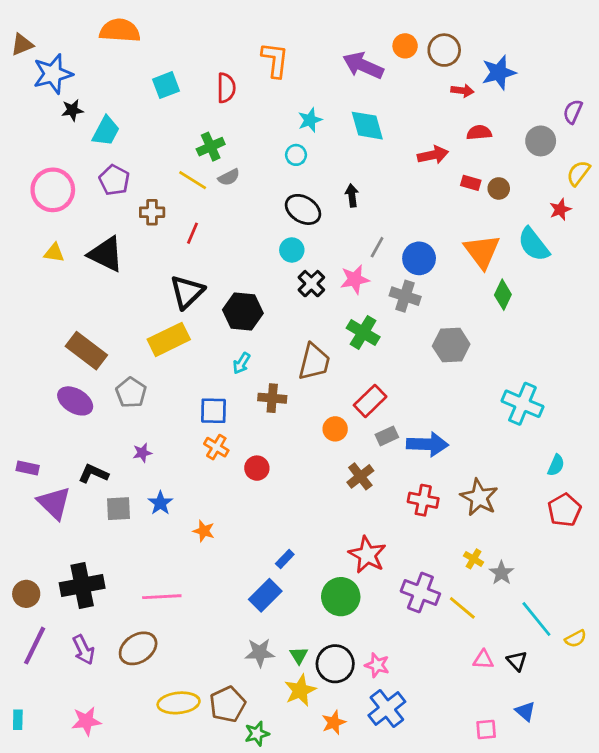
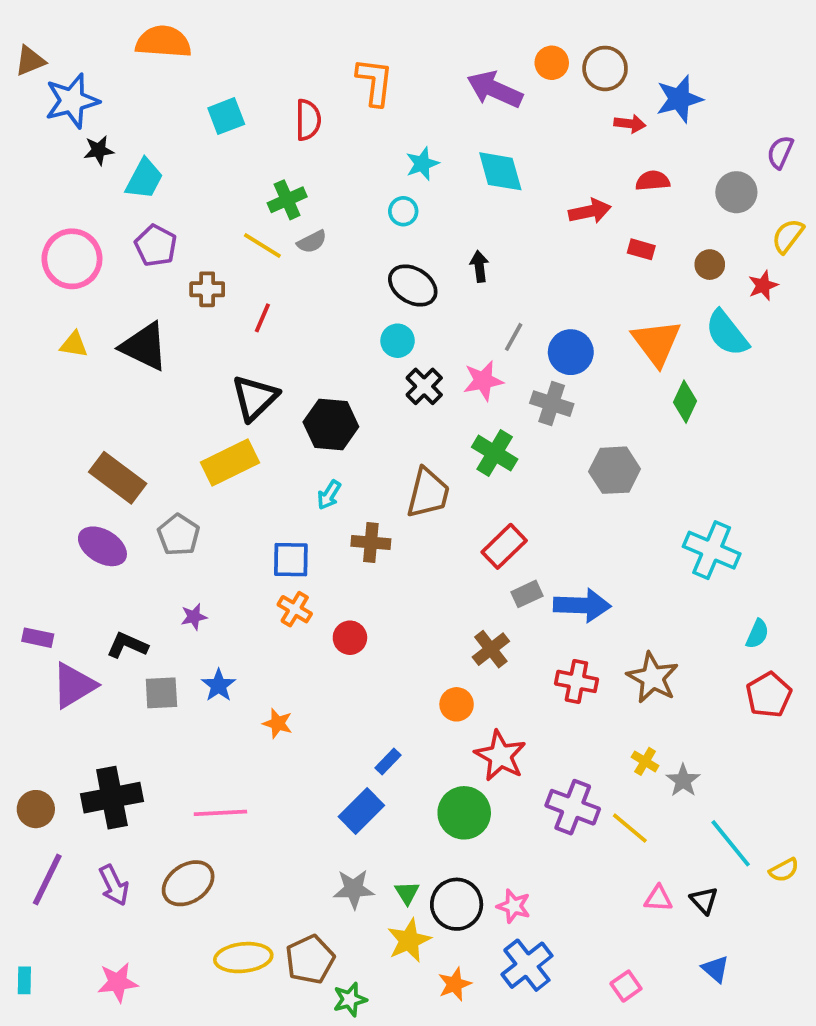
brown circle: (499, 188) -> (710, 265), moved
orange circle: (335, 429) -> (457, 704), moved
purple triangle: (54, 503) -> (74, 685), turned 45
pink square: (486, 729) -> (626, 986), moved, turned -30

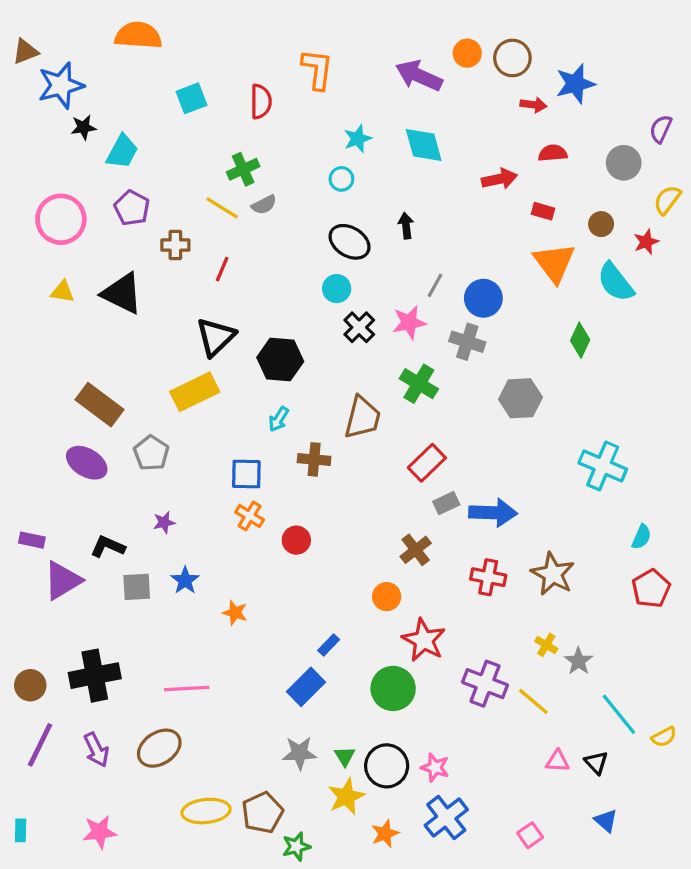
orange triangle: (656, 343) -> (554, 263), moved

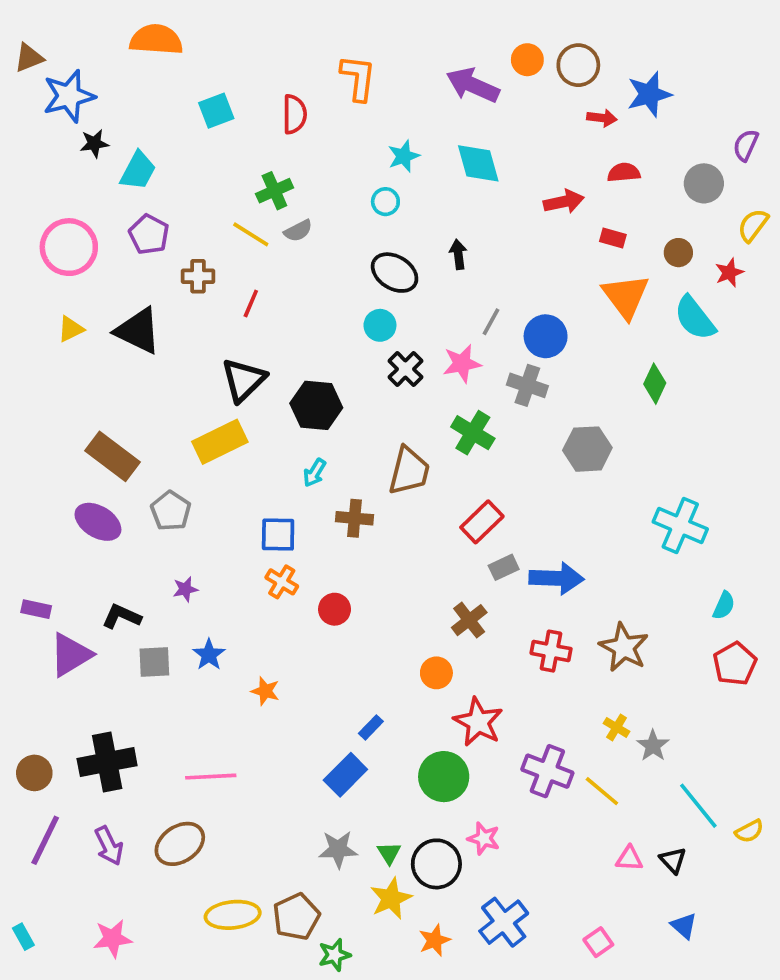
yellow triangle: (63, 292) -> (71, 329), turned -35
pink star: (435, 767) -> (484, 838), moved
cyan rectangle: (21, 830) -> (23, 937), turned -30

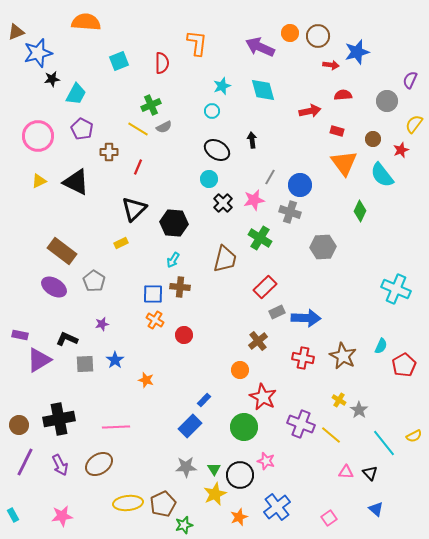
yellow rectangle: (220, 442) -> (121, 243), size x0.5
brown cross: (355, 518) -> (180, 287), moved
cyan cross: (680, 525) -> (396, 289), moved
cyan semicircle: (724, 606) -> (381, 346), moved
yellow semicircle: (749, 831) -> (414, 436), moved

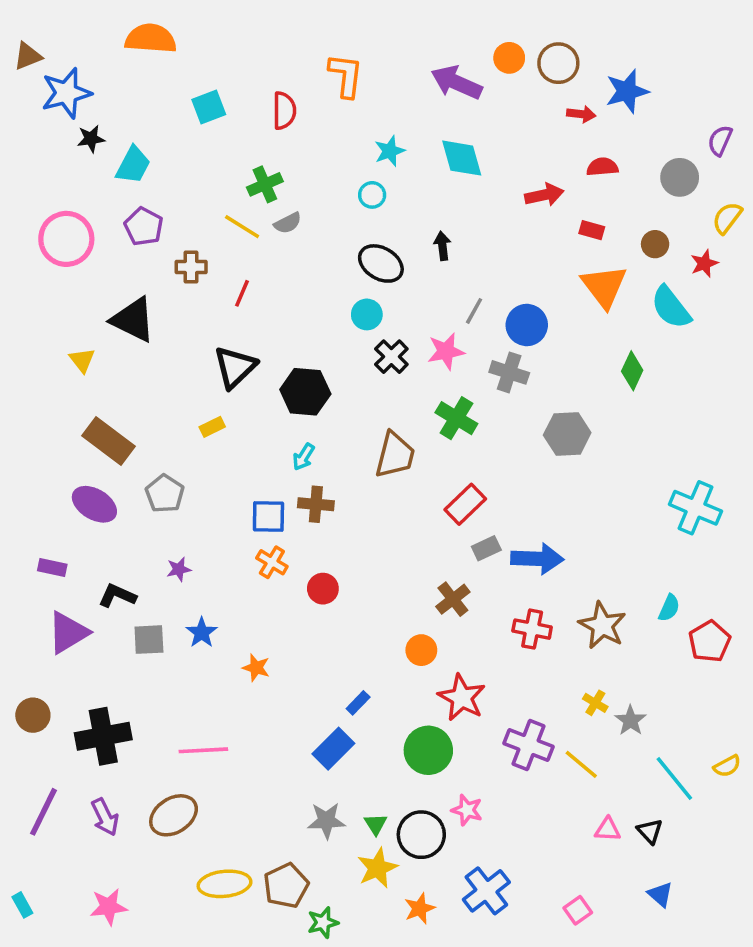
yellow triangle: (39, 181) -> (82, 360), moved, turned -42
purple rectangle: (20, 335) -> (52, 568), moved
brown circle: (19, 425) -> (33, 715), moved

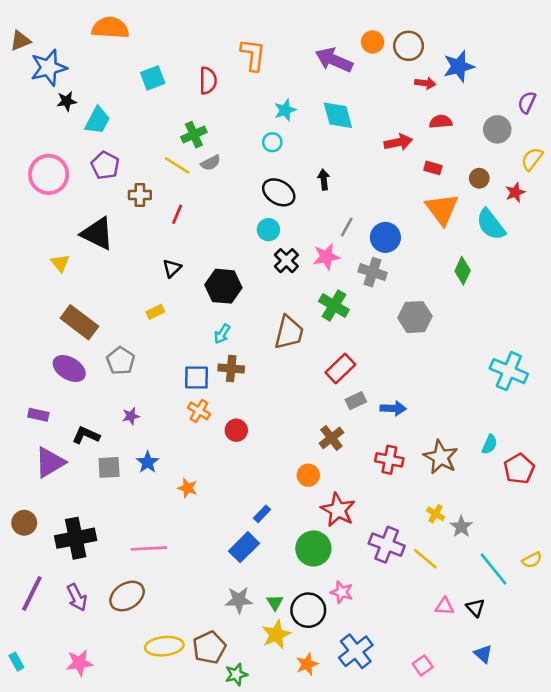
black triangle: (235, 367) -> (172, 268), size x0.6
blue arrow: (537, 559) -> (393, 408), size x0.7

